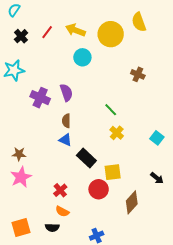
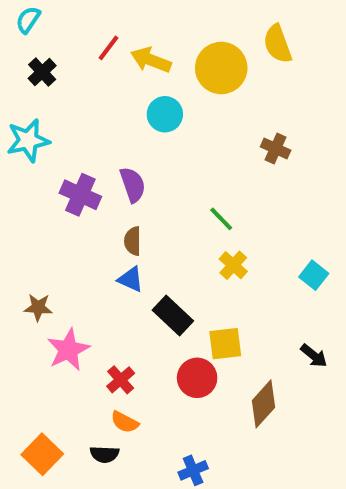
red line: (47, 32) -> (109, 48), moved
pink star: (21, 177) -> (68, 350), moved
orange square: (21, 228) -> (42, 454), turned -30

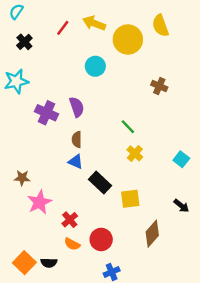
yellow arrow: (151, 60) -> (94, 23), moved
red circle: (197, 378) -> (101, 239), moved
black semicircle: (105, 454) -> (49, 263), moved

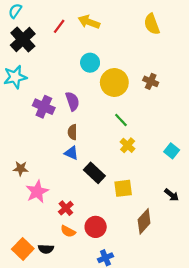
yellow circle: (128, 40) -> (114, 82), moved
black cross: (24, 42) -> (23, 39), size x1.6

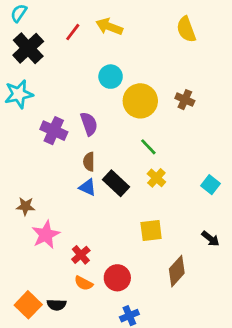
black rectangle: (94, 173) -> (116, 183), moved

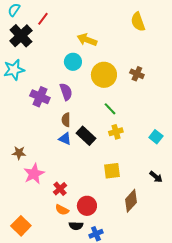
yellow arrow: (109, 27) -> (87, 40), moved
red line: (73, 32) -> (43, 19), moved
cyan circle: (111, 77) -> (73, 62), moved
yellow cross: (156, 178) -> (116, 132), turned 32
black semicircle: (57, 305) -> (76, 226), moved

